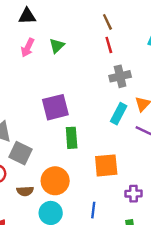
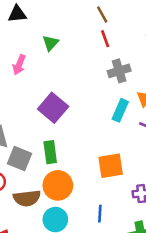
pink arrow: (28, 48) -> (19, 65), moved
purple square: (55, 107) -> (53, 108), turned -32
green rectangle: (72, 138) -> (50, 152), moved
brown semicircle: (25, 191) -> (27, 198), size x1.5

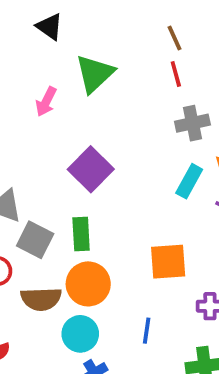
black triangle: (17, 14) -> (50, 27), turned 36
green triangle: (50, 43) -> (95, 74), size x1.6

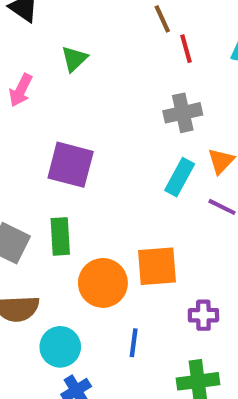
green triangle: (95, 74) -> (74, 59), size x0.6
red line: (176, 74) -> (186, 49), moved
purple square: (91, 169) -> (71, 165), turned -30
orange circle: (88, 284) -> (103, 283), moved

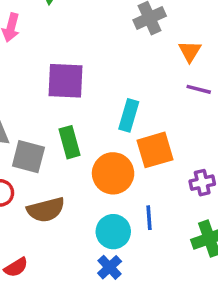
cyan rectangle: (180, 177) -> (129, 115), moved
cyan circle: (60, 347) -> (113, 232), moved

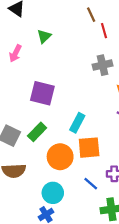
green rectangle: (69, 142) -> (37, 132), turned 48
blue line: (149, 218) -> (91, 184), moved, turned -56

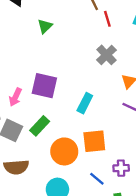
pink arrow: (15, 53) -> (15, 97), moved
gray cross: (103, 65) -> (106, 55), turned -30
cyan rectangle: (77, 123) -> (85, 103), moved

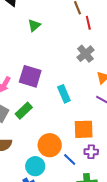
cyan rectangle: (85, 103) -> (64, 94), turned -54
orange square: (94, 141) -> (84, 129), moved
orange circle: (64, 151) -> (50, 145), moved

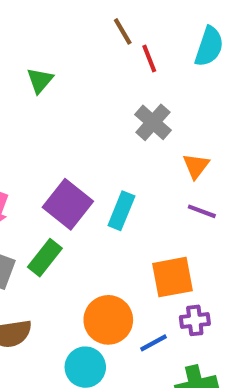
purple square: (30, 76) -> (68, 204), moved, turned 30
cyan rectangle: (64, 94) -> (121, 211), turned 54
blue line: (70, 159) -> (153, 343), turned -64

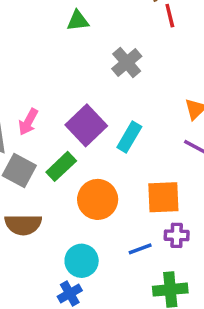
green triangle: (40, 80) -> (78, 21), turned 35
gray cross: (153, 122) -> (127, 63), moved
orange circle: (108, 320) -> (98, 199), moved

